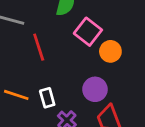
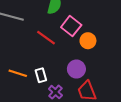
red line: (39, 47) -> (46, 38), moved, turned -36

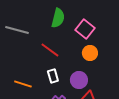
pink square: (71, 26) -> (85, 29), moved
white rectangle: (41, 75) -> (53, 76), moved

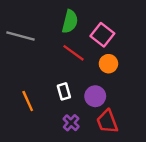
red line: (50, 50) -> (74, 53), moved
orange line: (23, 84) -> (28, 101), turned 48

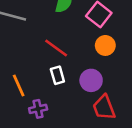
red line: (74, 53) -> (56, 48), moved
purple cross: (71, 123) -> (38, 109), moved, turned 35

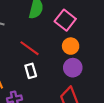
purple circle: (91, 80) -> (73, 68), moved

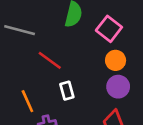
red line: (30, 48) -> (50, 60), moved

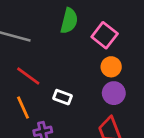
red line: (50, 60) -> (28, 76), moved
white rectangle: (67, 91) -> (62, 97), turned -54

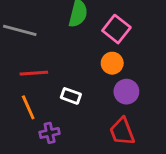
orange circle: (111, 67) -> (112, 63), moved
red line: (28, 76) -> (34, 73), turned -40

